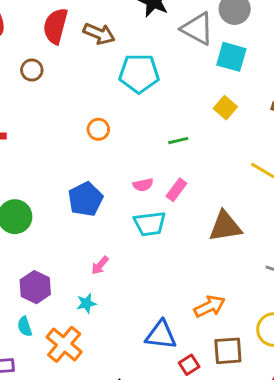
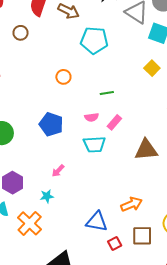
green line: (178, 141) -> (107, 93), moved
blue pentagon: (85, 199) -> (51, 124), turned -30

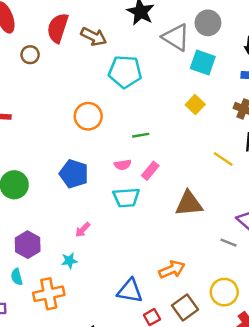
brown circle: (21, 33) -> (30, 55), moved
orange circle: (63, 77) -> (88, 116), size x1.5
orange cross: (30, 223) -> (49, 294), turned 35
brown square: (142, 236) -> (185, 307), turned -35

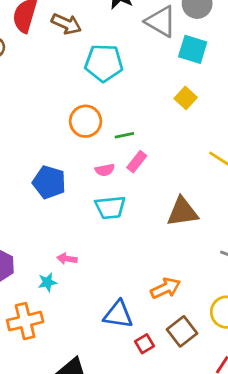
orange circle: (88, 116) -> (86, 121), moved
pink rectangle: (150, 171) -> (137, 162), moved
pink arrow: (83, 230) -> (67, 259), moved, turned 56

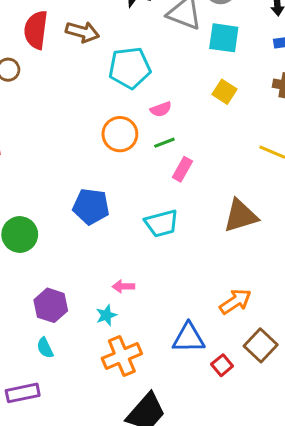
pink semicircle: (105, 170) -> (161, 109), moved
orange cross: (25, 321) -> (122, 356), moved

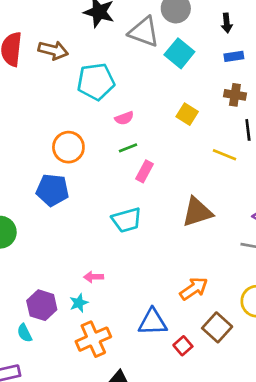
cyan square: (224, 38) -> (179, 53), turned 32
yellow square: (224, 92) -> (187, 114), moved
orange circle: (120, 134) -> (68, 147), moved
blue pentagon: (91, 206) -> (52, 190), moved
purple hexagon: (51, 305) -> (42, 305), moved

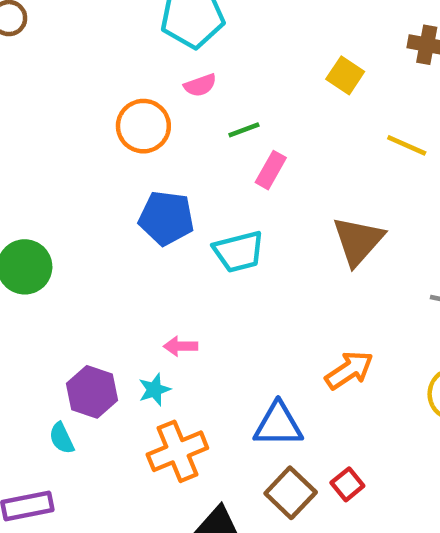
pink semicircle: (124, 118) -> (200, 85), moved
blue pentagon: (52, 190) -> (166, 218), moved
brown triangle: (197, 212) -> (358, 241), turned -32
brown square: (217, 327) -> (291, 493), moved
red square: (183, 346) -> (347, 484), moved

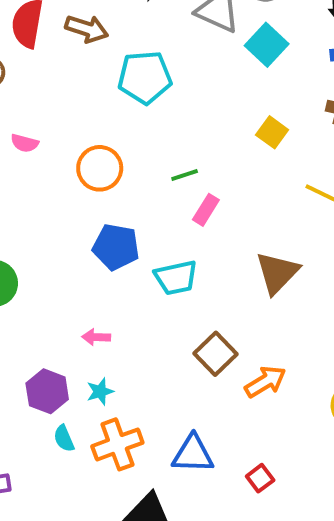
pink semicircle: (200, 85) -> (25, 143), moved, turned 32
pink arrow: (181, 346) -> (96, 337), moved
blue triangle: (278, 425) -> (193, 454), moved
cyan semicircle: (62, 438) -> (64, 438), moved
brown square: (291, 493) -> (215, 354), moved

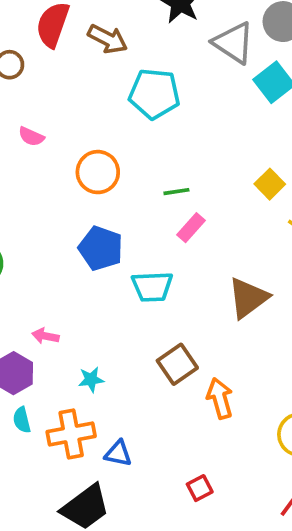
yellow square: (272, 132) -> (270, 184), moved
pink arrow: (96, 337) -> (45, 336), moved
orange arrow: (265, 382) -> (220, 398), turned -84
cyan star: (100, 391) -> (91, 379), moved
blue triangle: (193, 454) -> (118, 453), moved, size x0.7

